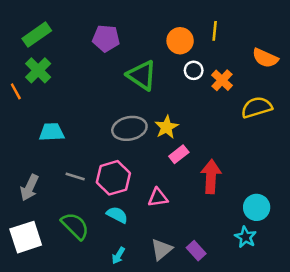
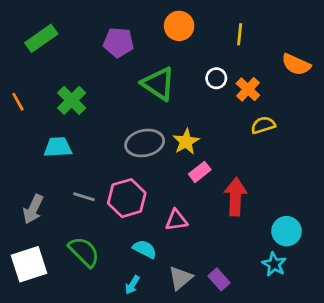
orange circle: (180, 41) -> (179, 26), moved
green cross: (38, 70) -> (72, 100), moved
yellow semicircle: (257, 107) -> (263, 125), moved, size x0.7
cyan semicircle: (117, 215) -> (145, 249), moved

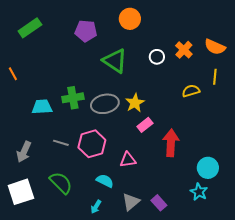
yellow line: (240, 34) -> (215, 77), moved
orange cross: (248, 89) -> (184, 50), moved
green cross: (72, 100) -> (73, 98), moved, turned 35

